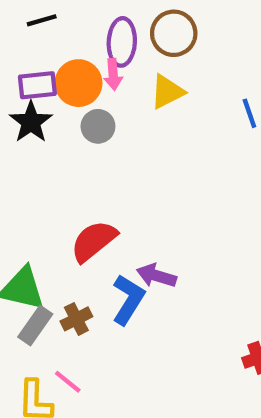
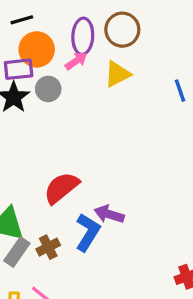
pink arrow: (113, 74) -> (76, 61), turned -120
orange circle: (78, 83) -> (37, 49), moved
gray circle: (98, 126) -> (48, 89), moved

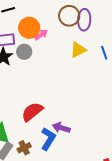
purple ellipse: (83, 36) -> (84, 20), moved
orange circle: (37, 49) -> (29, 28), moved
yellow triangle: (117, 74) -> (78, 50), moved

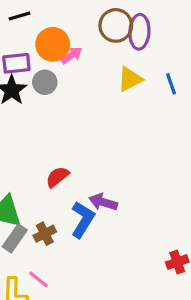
red semicircle: (32, 112) -> (57, 177), size x0.7

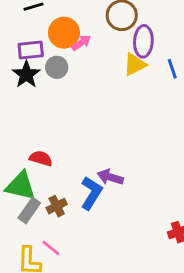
purple ellipse: (139, 32) -> (143, 41), moved
red semicircle: (57, 177) -> (41, 158), moved, turned 55

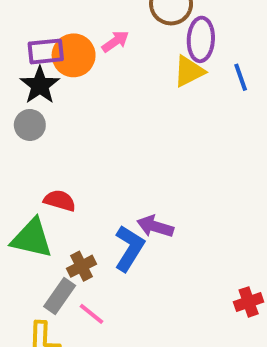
orange circle: (64, 33) -> (74, 55), moved
gray circle: (57, 67) -> (30, 125), moved
gray rectangle: (29, 210) -> (60, 296), moved
pink line: (51, 248) -> (91, 314), moved

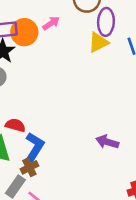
purple arrow: (155, 226) -> (107, 142), moved
blue L-shape: (129, 248) -> (35, 147), moved

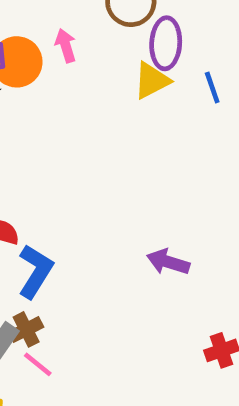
pink arrow: (51, 23) -> (66, 46), turned -72
brown cross: (29, 167) -> (26, 329), moved

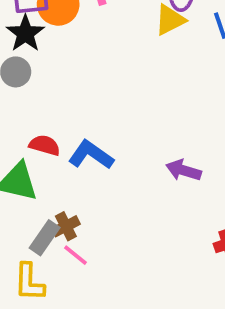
blue L-shape: (35, 271) -> (91, 155), moved, turned -87

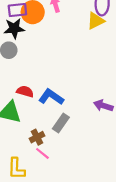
black star: (25, 33) -> (14, 28), turned 30
gray rectangle: (45, 238) -> (61, 123), moved

